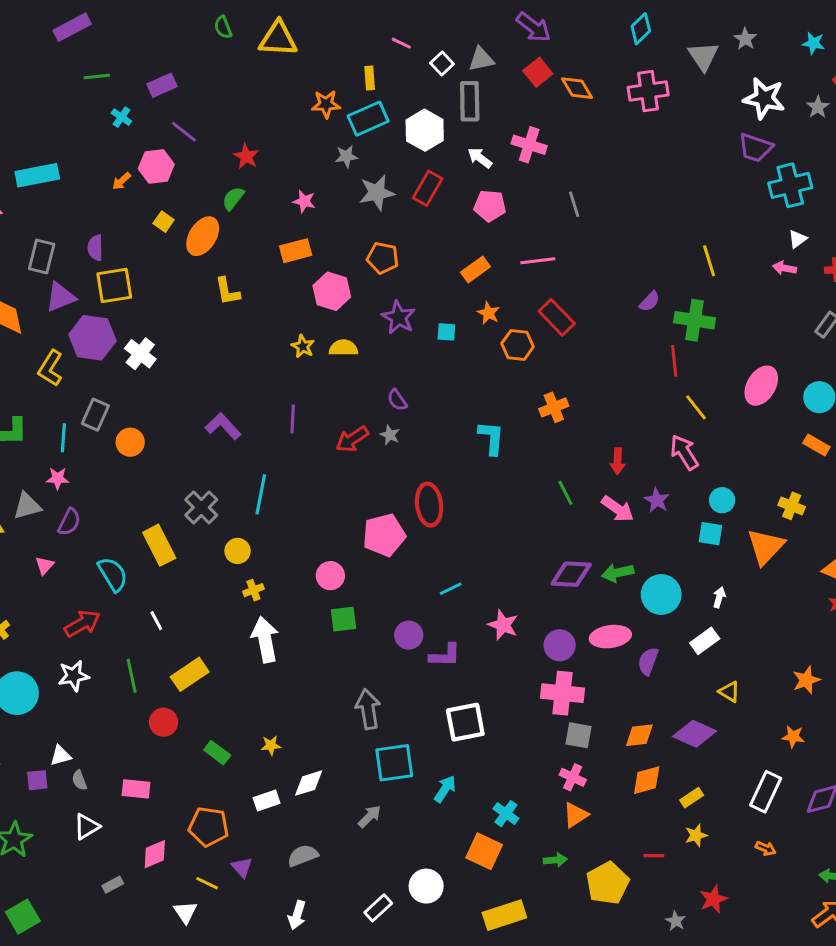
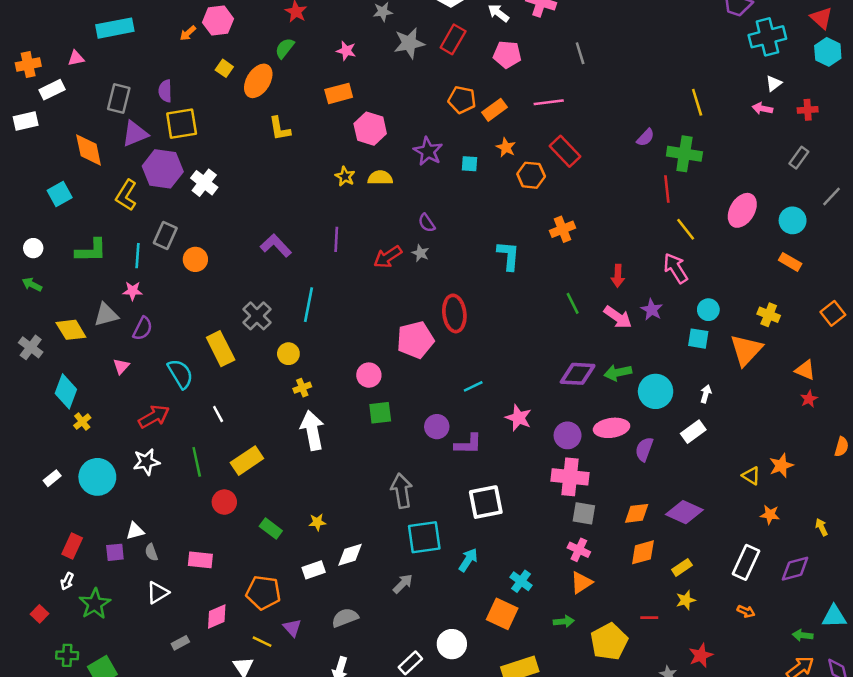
orange pentagon: (383, 258) -> (462, 100), moved
yellow triangle: (729, 692) -> (751, 476), moved

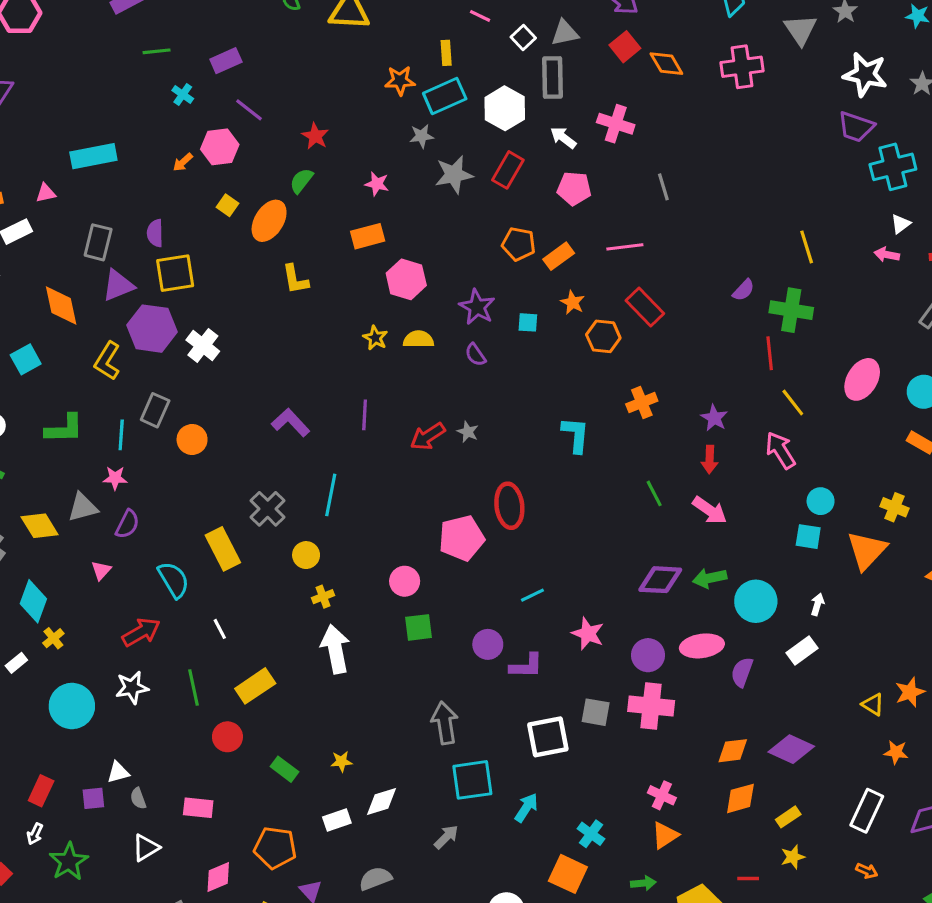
purple semicircle: (427, 223) -> (475, 355), moved
purple star: (652, 310) -> (714, 418), moved
white rectangle: (52, 478) -> (16, 663), moved
gray square: (584, 513) -> (596, 712), moved

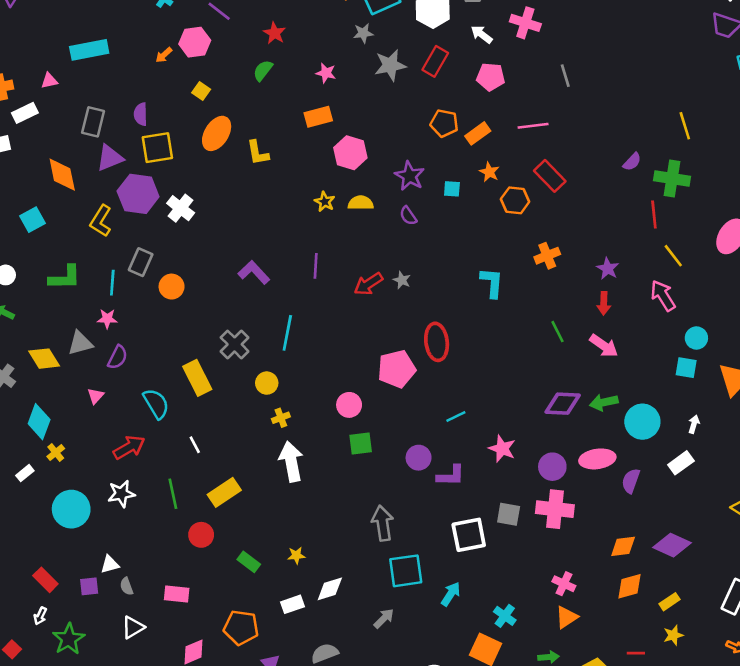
orange ellipse: (269, 221) -> (217, 133), moved
red rectangle: (41, 791) -> (45, 580), turned -70

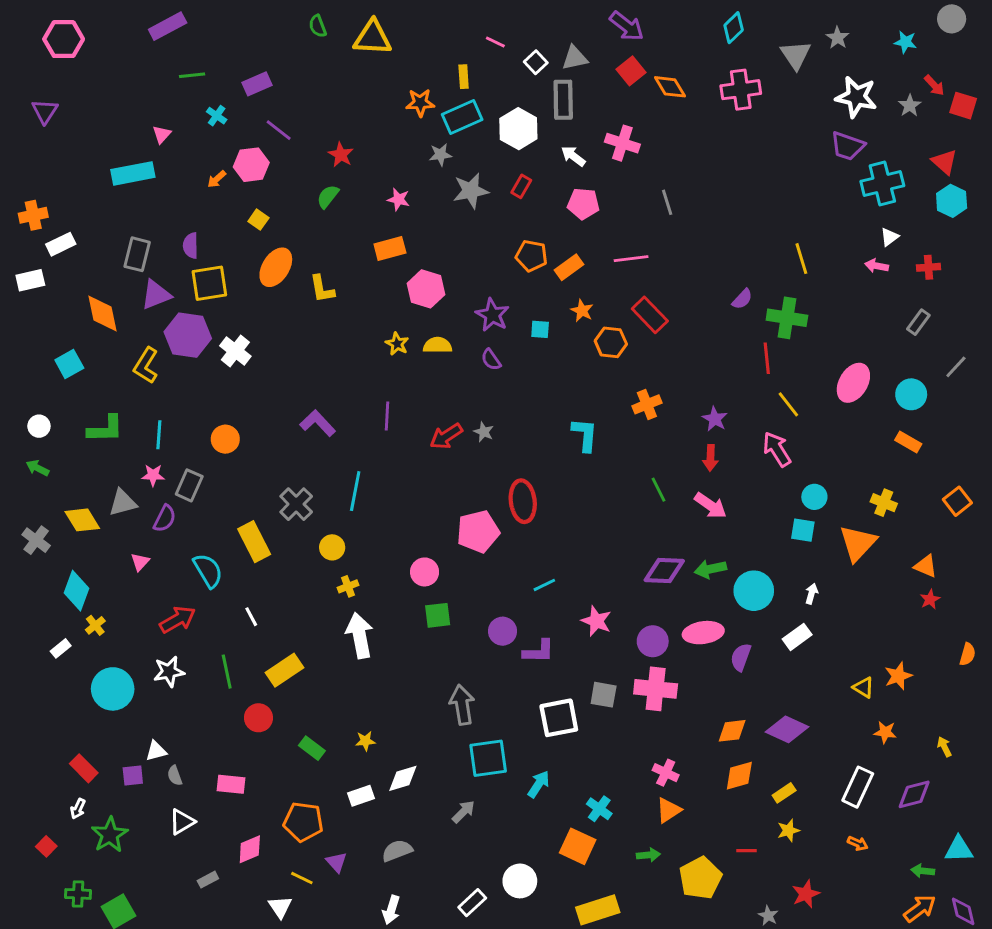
red rectangle: (435, 61) -> (521, 186), size x0.7
pink triangle: (49, 81) -> (162, 134), moved, turned -36
gray rectangle: (141, 262) -> (189, 485), moved

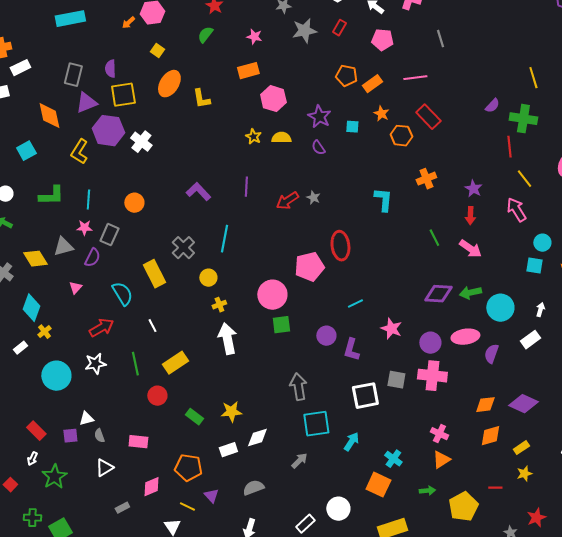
pink circle: (425, 572) -> (272, 295), size x1.5
purple L-shape: (539, 651) -> (351, 350), turned 105
yellow star: (365, 741) -> (231, 412), size x1.5

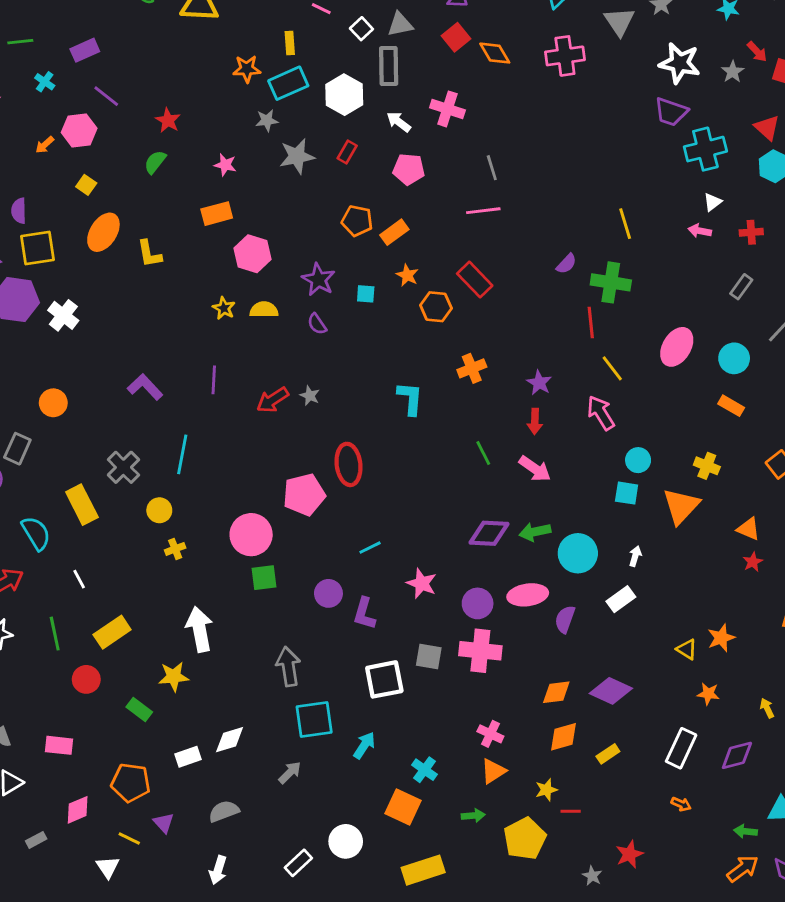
pink line: (415, 78) -> (483, 211), moved
white arrow: (227, 339) -> (199, 629), moved
yellow star: (231, 412) -> (174, 677), moved
yellow star: (524, 474) -> (546, 790), moved

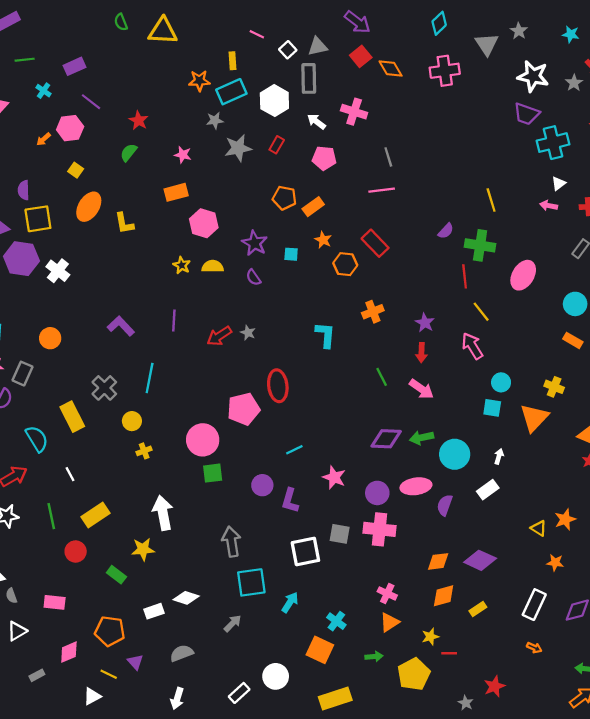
pink ellipse: (677, 347) -> (523, 275), moved
white diamond: (230, 740) -> (186, 598), turned 35
white triangle: (108, 867) -> (92, 696), turned 36

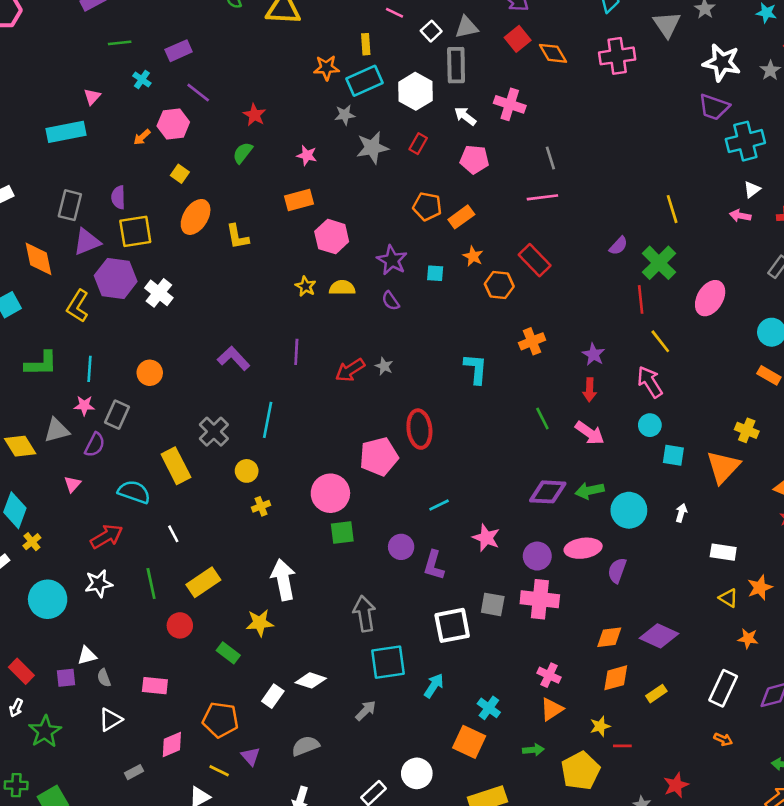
green cross: (480, 245) -> (659, 263), turned 36
cyan circle: (501, 382) -> (650, 425), moved
cyan semicircle: (37, 439) -> (134, 492), turned -40
white rectangle: (488, 490) -> (723, 552), moved, turned 45
white rectangle: (154, 611) -> (273, 696), turned -36

